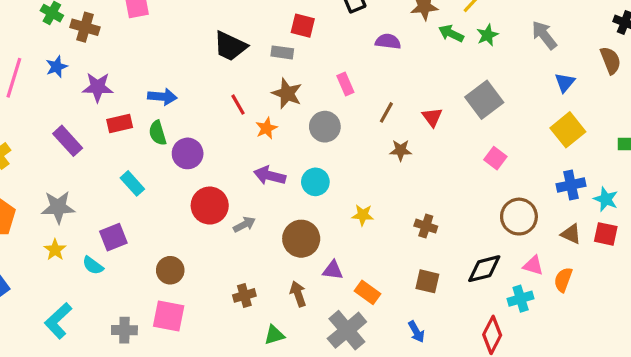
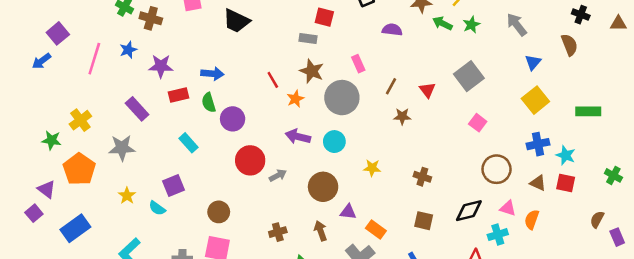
black trapezoid: (230, 46) -> (236, 21), moved
gray circle: (325, 127) -> (342, 98), size x1.4
gray star: (58, 207) -> (122, 148), moved

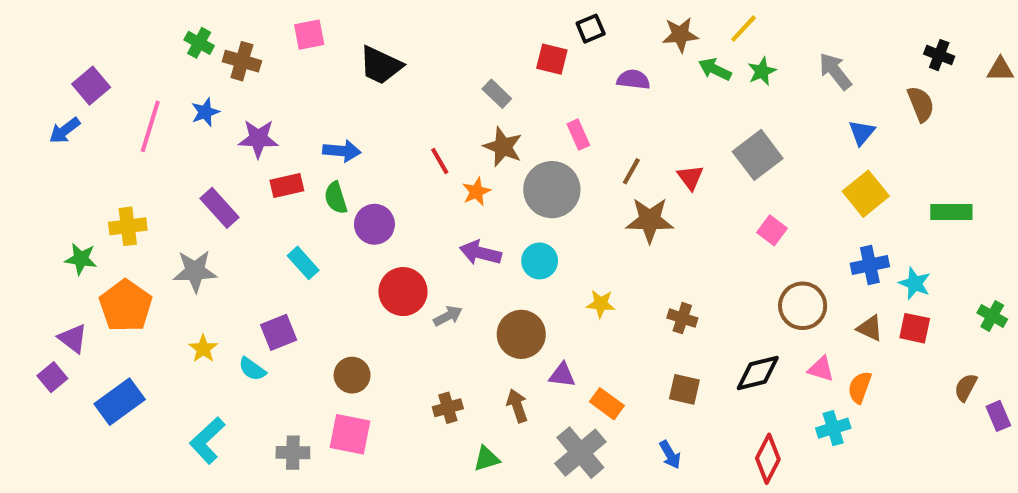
red square: (324, 17) -> (552, 59), moved
gray rectangle: (308, 38) -> (497, 94), turned 36
brown star: (402, 116) -> (650, 220), size x1.6
yellow cross: (80, 120) -> (128, 226), turned 30
cyan cross: (498, 235) -> (833, 428), moved

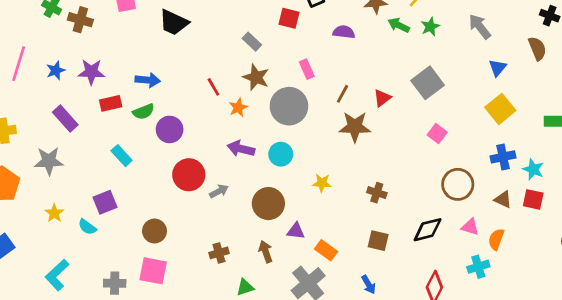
blue star: (205, 112) -> (56, 70), moved
red triangle: (690, 177) -> (382, 98), turned 30
green semicircle: (336, 198) -> (144, 112), turned -95

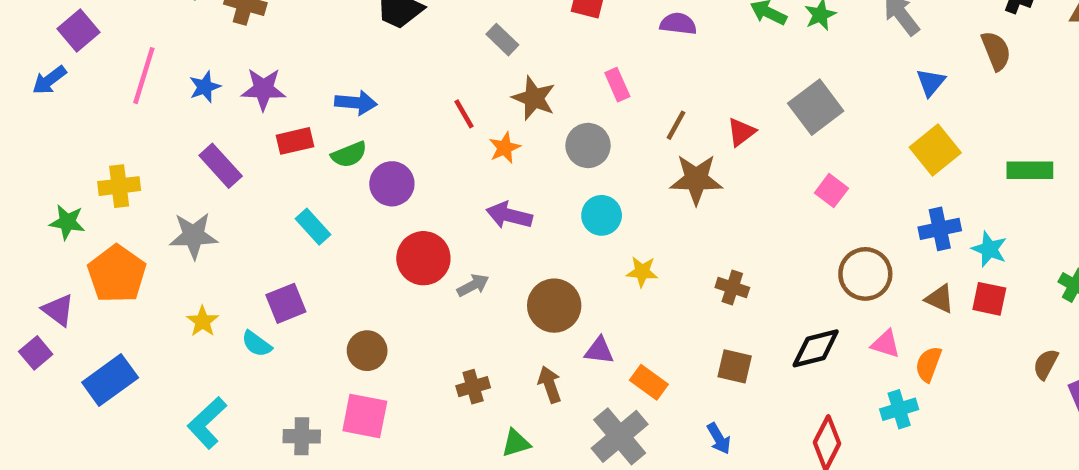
gray rectangle: (252, 42) -> (502, 40), moved
gray circle: (289, 106) -> (588, 145), size x0.7
cyan circle: (281, 154) -> (602, 215), moved

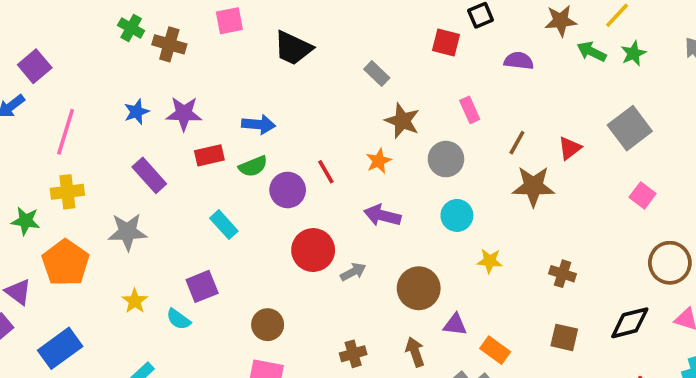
pink line: (144, 76) -> (66, 132), moved
red line: (464, 114) -> (326, 172), moved

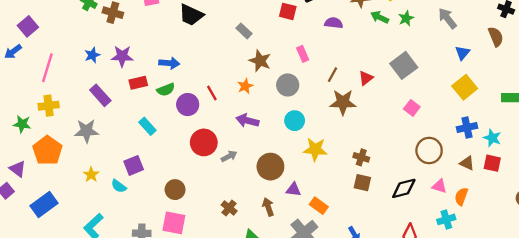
yellow star: (490, 261) -> (315, 149), size x1.5
brown square: (564, 337) -> (362, 183), moved
brown cross: (353, 354) -> (229, 208), turned -35

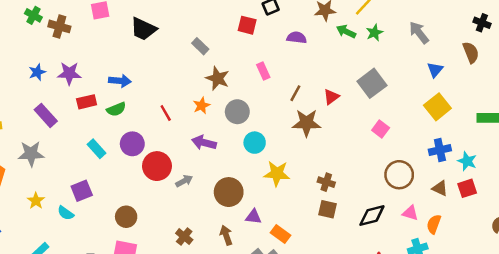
gray circle: (288, 85) -> (237, 112), moved
purple circle: (188, 105) -> (132, 144), moved
red square: (492, 163) -> (467, 188), turned -30

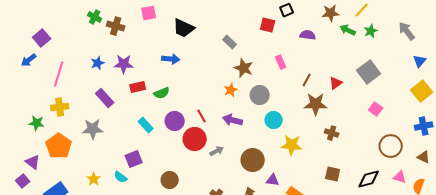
blue arrow: (120, 81) -> (171, 59), moved
red line: (166, 113) -> (202, 116), moved
brown cross: (326, 182) -> (332, 133), moved
yellow star: (36, 201) -> (94, 179), moved

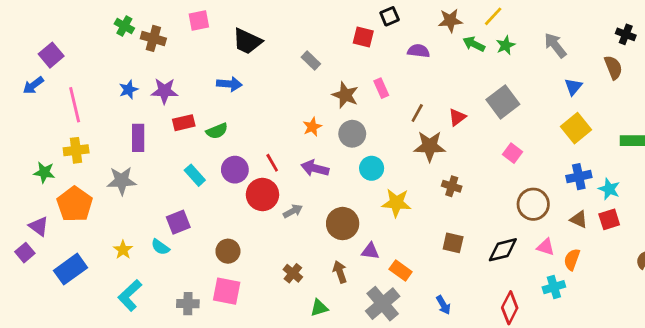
brown star: (244, 68) -> (345, 95), moved
pink line: (59, 74) -> (75, 105), turned -30
purple rectangle: (105, 98) -> (138, 138), turned 42

